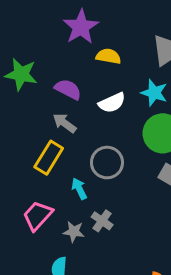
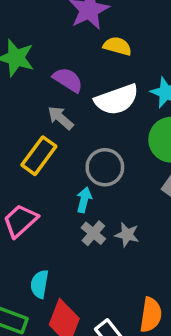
white semicircle: (112, 103) -> (117, 99), size x1.4
cyan arrow: (79, 189) -> (84, 200), moved, turned 35
gray star: (74, 232) -> (127, 235), moved

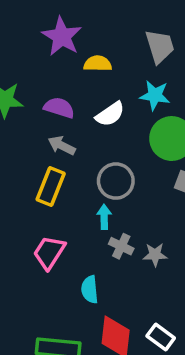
white semicircle: (117, 99) -> (110, 114), size x0.7
gray star: (127, 235) -> (155, 255), moved
cyan semicircle: (40, 284) -> (90, 289), moved

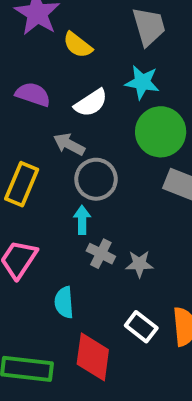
yellow semicircle: (98, 64) -> (78, 45), turned -144
gray arrow: (62, 145) -> (69, 144), moved
white rectangle: (161, 337) -> (141, 327), moved

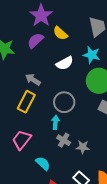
purple semicircle: (33, 94) -> (35, 41), moved, turned -66
gray arrow: (69, 144) -> (33, 80), moved
cyan semicircle: (64, 302) -> (43, 163), turned 133

